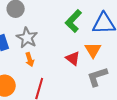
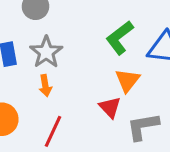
orange triangle: (93, 50) -> (127, 80), moved
red triangle: (73, 58) -> (110, 107), moved

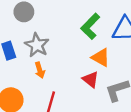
orange triangle: (127, 80) -> (101, 57), turned -30

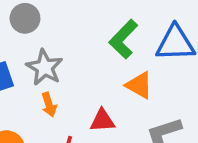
red triangle: (90, 79) -> (102, 121), moved, turned -42

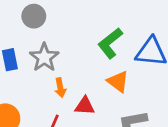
orange arrow: (49, 105) -> (60, 88), moved

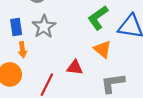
orange arrow: (60, 88) -> (22, 50), moved

